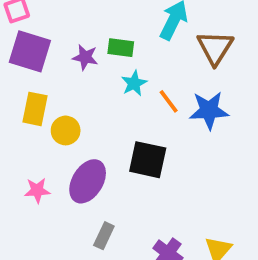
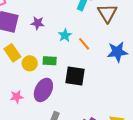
green rectangle: (121, 48) -> (50, 61), moved
yellow rectangle: (35, 109) -> (12, 53), turned -42
blue star: (209, 110) -> (117, 52), moved

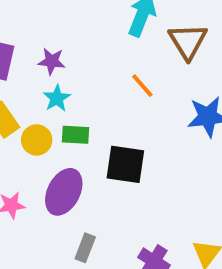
cyan star: (65, 35) -> (57, 98), moved
orange line: (84, 44) -> (142, 86), moved

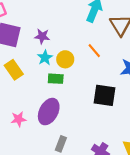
yellow circle: (37, 140) -> (65, 59), moved
black square: (125, 164) -> (105, 95), moved

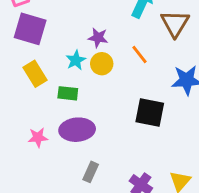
purple star: (42, 36) -> (98, 38), moved
green rectangle: (56, 79) -> (68, 93), moved
purple ellipse: (49, 112) -> (77, 130), turned 55

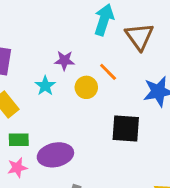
yellow circle: (102, 64) -> (86, 87), moved
green rectangle: (68, 93) -> (19, 140), moved

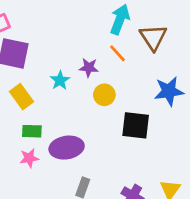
purple star: (64, 60) -> (89, 68), moved
orange line: (108, 72) -> (118, 53), moved
yellow circle: (86, 87) -> (104, 95), moved

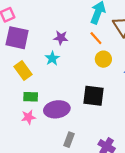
purple star: (89, 68) -> (61, 38), moved
yellow circle: (104, 95) -> (103, 59), moved
black square: (136, 125) -> (93, 96), moved

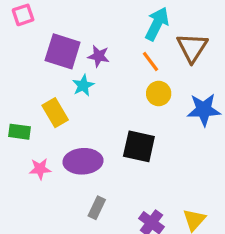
purple square: (17, 38) -> (63, 51), moved
yellow rectangle: (23, 70) -> (55, 113), moved
green rectangle: (31, 97) -> (20, 132), moved

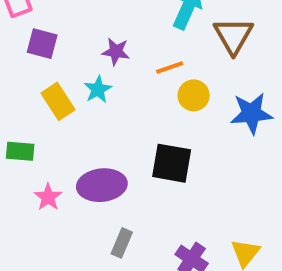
purple square: (63, 51) -> (42, 44), moved, size x0.7
orange line: (151, 62) -> (170, 68), moved, turned -70
yellow rectangle: (55, 113) -> (58, 101), moved
pink star: (40, 169) -> (48, 197), turned -30

